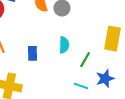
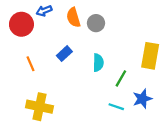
blue rectangle: (33, 53) -> (64, 54), moved, turned 48

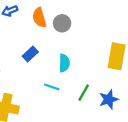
green line: (121, 78) -> (84, 93), moved
cyan line: (116, 107) -> (52, 87), moved

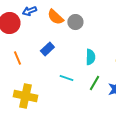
orange semicircle: (39, 18) -> (55, 17), turned -30
cyan semicircle: (64, 63) -> (90, 57), moved

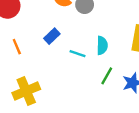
cyan line: (66, 78) -> (78, 54), moved
yellow cross: (25, 96) -> (26, 91), turned -35

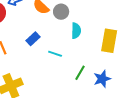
cyan semicircle: (102, 45) -> (76, 31), moved

